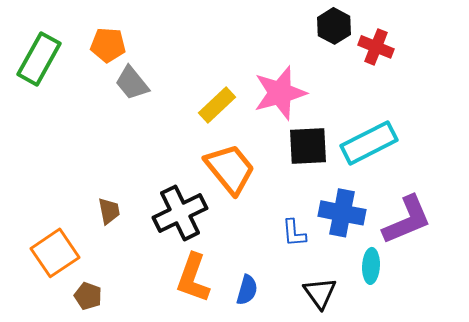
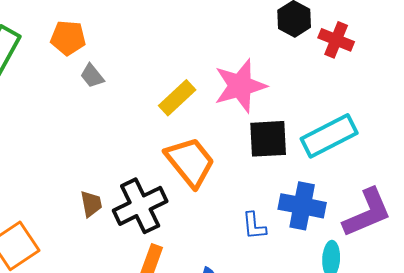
gray trapezoid: (132, 83) -> (92, 76), size x0.7
brown trapezoid: (109, 211) -> (91, 204), moved

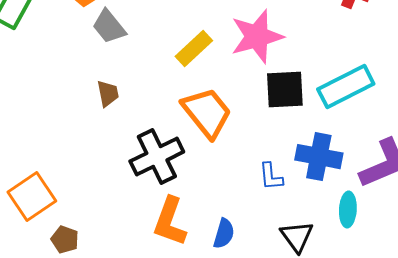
gray trapezoid: (92, 76) -> (109, 27), size x1.4
brown trapezoid: (91, 204) -> (108, 94), moved

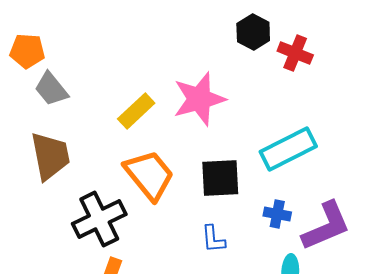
black square: (285, 90) -> (220, 178), moved
brown trapezoid: (108, 94) -> (50, 156), size x1.8
blue cross: (319, 157) -> (277, 214), moved, size x0.6

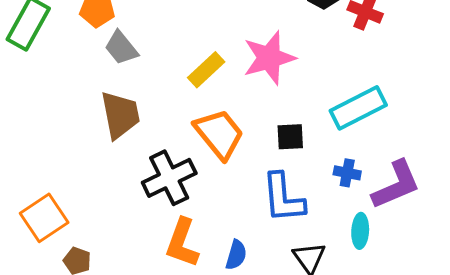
black square: (220, 178) -> (290, 137), size x0.7
blue L-shape: (213, 239) -> (283, 198), size x1.8

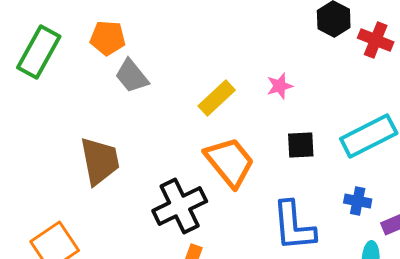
pink star: (269, 58) -> (280, 86), size x0.5
brown trapezoid: (120, 115) -> (100, 161), moved
black square: (290, 137) -> (301, 145), moved

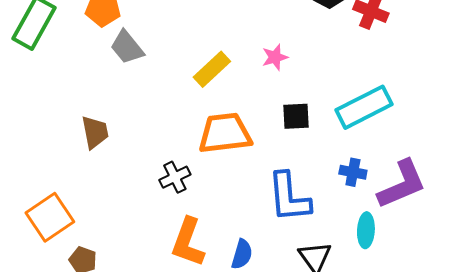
brown trapezoid: (100, 161) -> (95, 132), size x0.7
orange trapezoid: (230, 162) -> (225, 133), turned -58
black cross: (180, 206) -> (175, 177), size x0.6

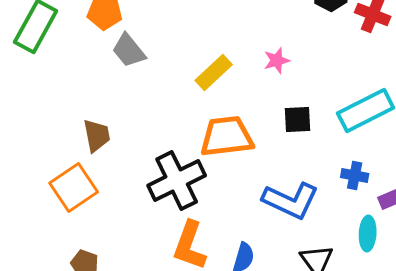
black cross: (175, 177) -> (177, 180), size x1.8
blue L-shape: (289, 197) -> (291, 200), turned -60
orange square: (50, 217) -> (74, 188), moved

